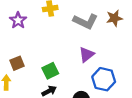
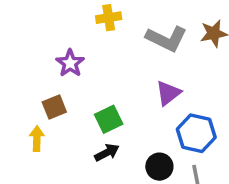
purple star: (18, 20) -> (70, 63), moved

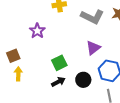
brown square: (54, 107) -> (13, 56), moved
black circle: (159, 167) -> (83, 80), moved

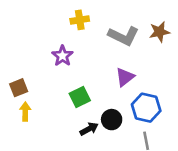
purple star: (37, 31) -> (62, 56), moved
black arrow: (58, 82) -> (89, 129), moved

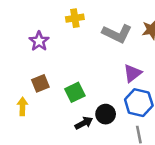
purple star: (62, 56) -> (39, 41), moved
purple triangle: (125, 77) -> (132, 73), moved
brown square: (19, 88) -> (40, 83), moved

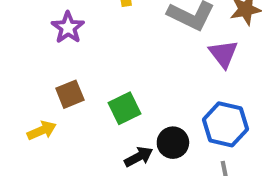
purple triangle: (132, 73) -> (223, 54), moved, turned -30
yellow arrow: (22, 106) -> (42, 131), turned 66

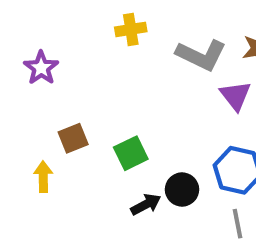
purple star: (68, 28) -> (41, 68), moved
yellow arrow: (42, 131) -> (43, 177), turned -68

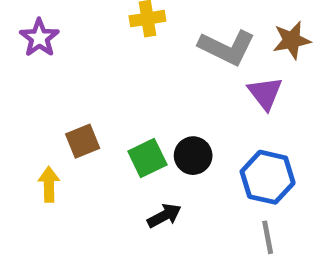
purple star: (41, 68) -> (39, 38), moved
black circle: (182, 190) -> (193, 156), moved

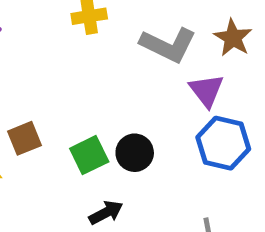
brown star: (292, 40) -> (233, 38), turned -30
blue hexagon: (268, 177) -> (223, 143), moved

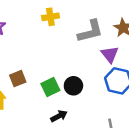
gray L-shape: (168, 45) -> (90, 31), turned -40

